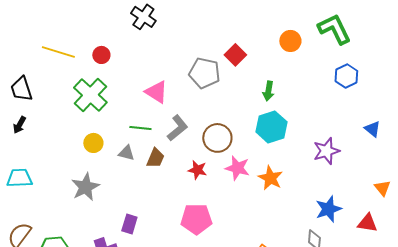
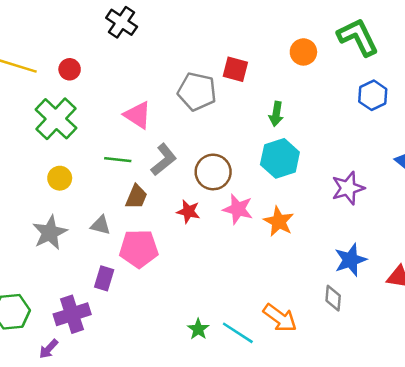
red square: (235, 55) -> (235, 69), turned -30
gray triangle: (126, 153) -> (101, 225), moved
pink pentagon: (196, 219) -> (139, 249), moved

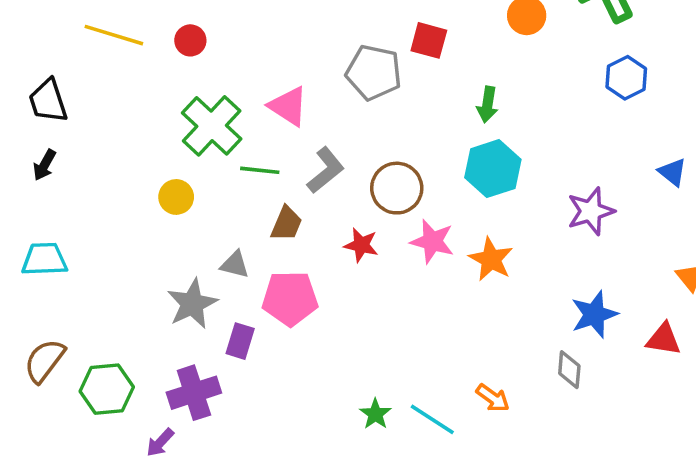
green cross: (56, 119) -> (212, 126), moved
gray star: (50, 233) -> (192, 304), moved
orange arrow: (280, 318) -> (493, 398), size x0.7

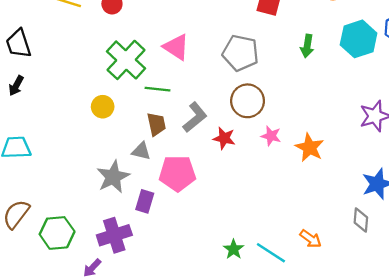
gray pentagon: (374, 72) -> (241, 53), moved
cyan hexagon: (493, 169) -> (359, 39), moved
gray L-shape: (326, 170) -> (195, 117), moved
brown trapezoid: (286, 224) -> (156, 124), moved, turned -35
pink star: (432, 241) -> (271, 136), size x0.7

